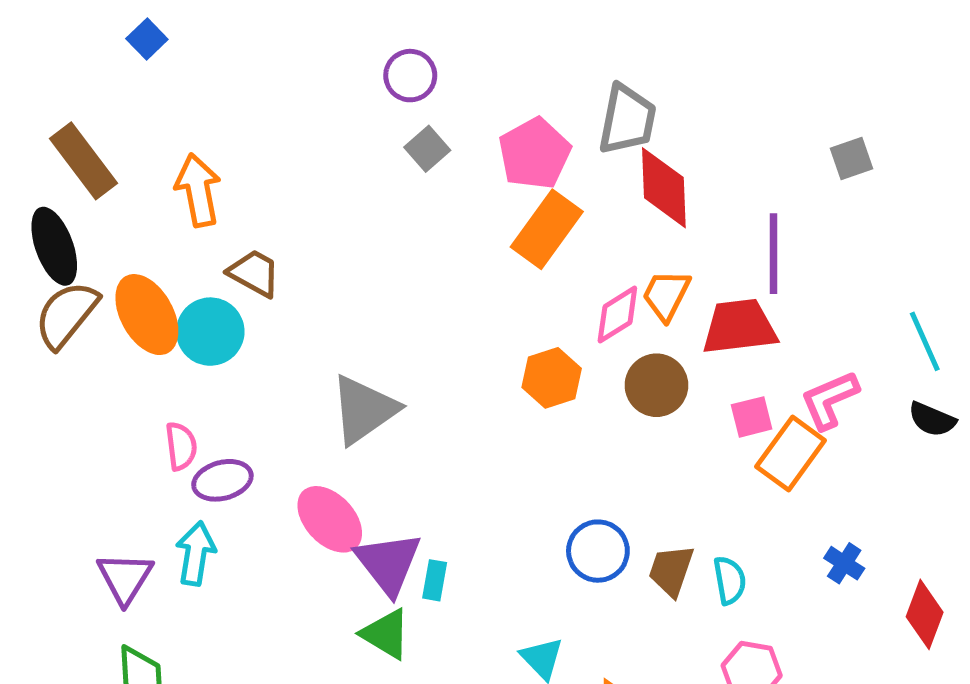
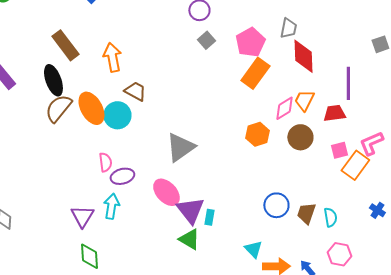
gray trapezoid: (627, 119) -> (288, 28), size x0.7
red trapezoid: (739, 327) -> (334, 113), size x0.7

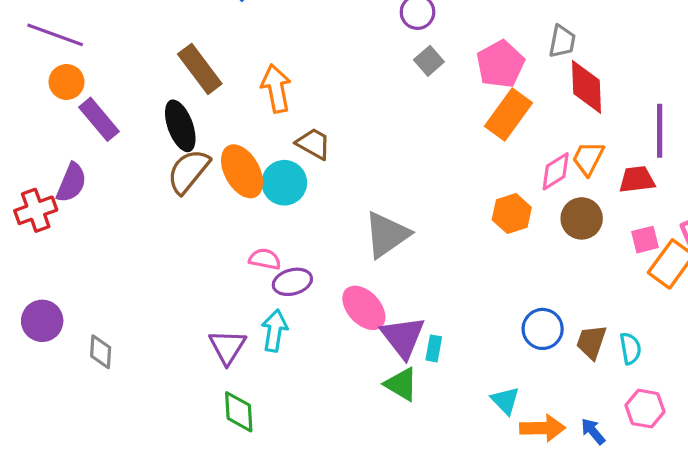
pink semicircle: (105, 162) -> (265, 259), turned -72

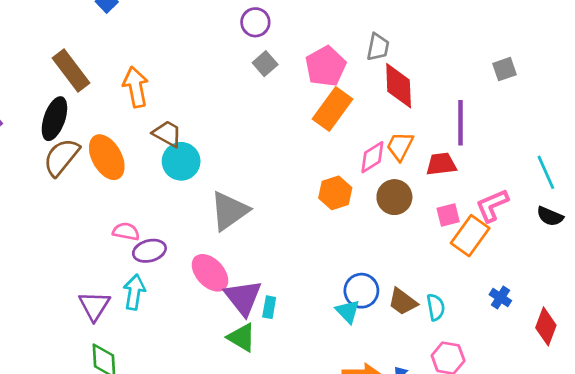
black ellipse: (180, 126) -> (54, 119), turned 39
cyan circle: (284, 183) -> (181, 161), moved
brown trapezoid: (591, 342) -> (403, 302), turned -72
cyan triangle: (505, 400) -> (348, 311), moved

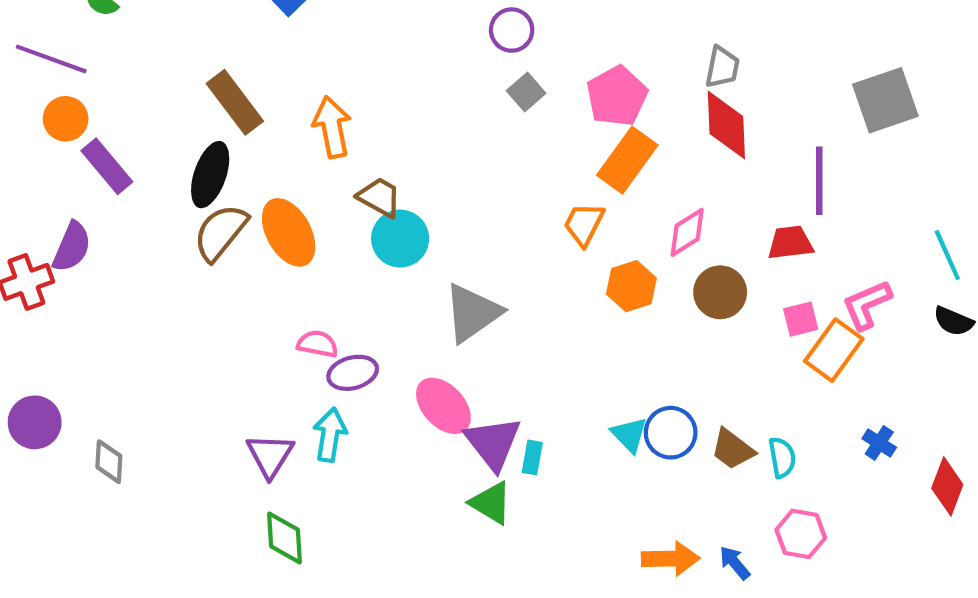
gray trapezoid: (378, 47) -> (722, 67), moved
gray square: (505, 69) -> (885, 100), size x1.8
orange trapezoid: (400, 146) -> (584, 224), moved
cyan triangle: (348, 311) -> (629, 435), moved

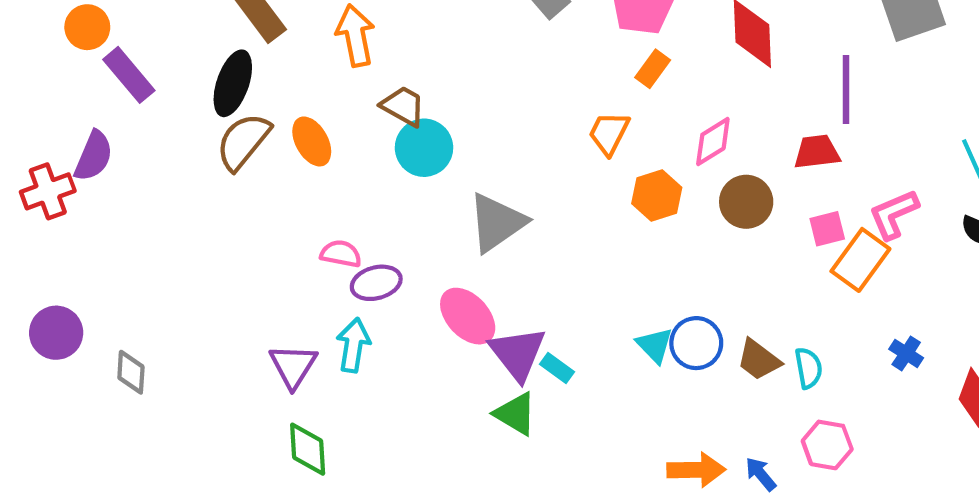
orange rectangle: (627, 160) -> (653, 69), size x0.6
orange ellipse: (289, 232) -> (312, 141), size x0.7
cyan rectangle: (532, 457) -> (557, 368), turned -64

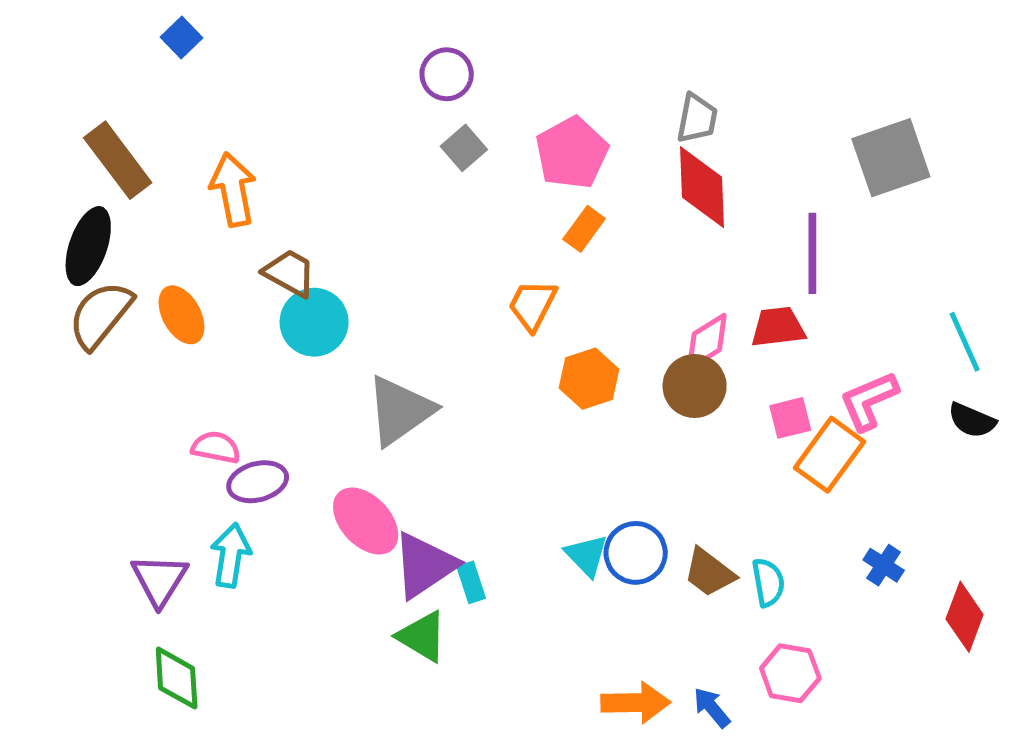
pink diamond: (713, 141) -> (707, 342), moved
purple triangle: (518, 353) -> (425, 565), turned 34
cyan rectangle: (557, 368) -> (471, 582), turned 36

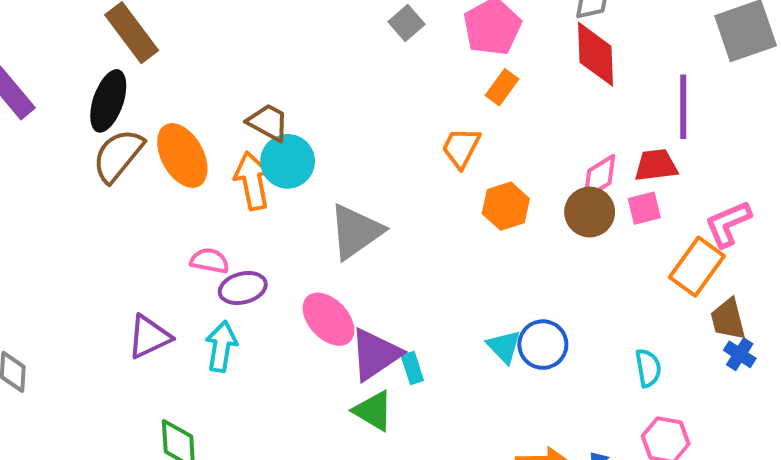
orange arrow: (233, 190) -> (252, 181), moved
orange ellipse: (182, 315) -> (182, 155), size x1.4
pink square: (790, 418) -> (644, 208), moved
brown trapezoid: (709, 573) -> (728, 319), moved, turned 39
purple triangle: (159, 580) -> (149, 337), moved, turned 33

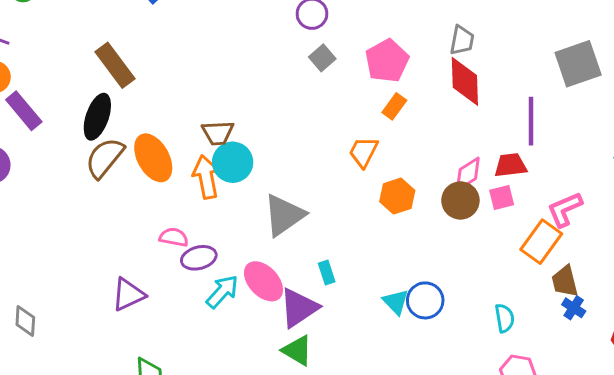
brown trapezoid: (268, 122) -> (218, 133), turned 148
cyan arrow: (221, 346) -> (222, 292), moved, turned 33
cyan rectangle: (412, 368) -> (327, 272), moved

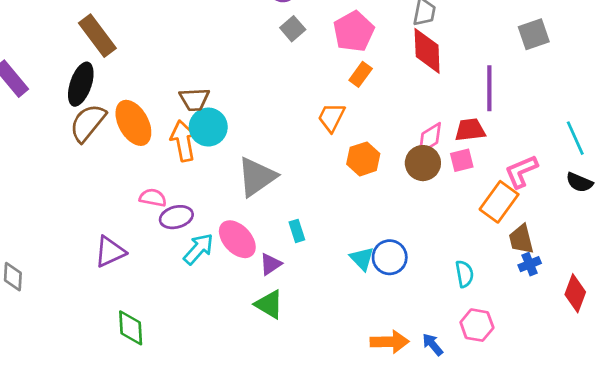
gray square: (578, 64) -> (534, 34), size x0.7
purple triangle: (299, 308) -> (271, 264), size x0.6
blue cross: (574, 308) -> (530, 264), turned 35

